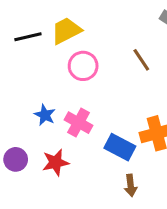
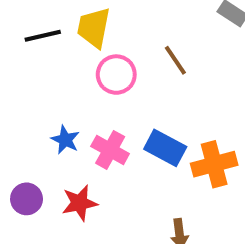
yellow trapezoid: (66, 31) -> (94, 28), turned -52
brown line: (141, 60) -> (175, 60), moved
blue rectangle: (120, 147) -> (165, 148), moved

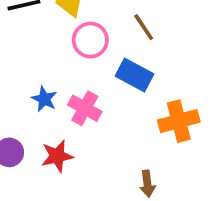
blue rectangle: (165, 148) -> (135, 75), moved

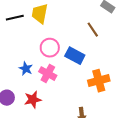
brown line: (144, 27) -> (93, 30), moved
pink circle: (90, 40) -> (50, 48), moved

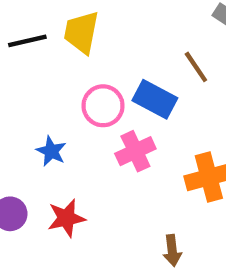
blue rectangle: (75, 56) -> (155, 99), moved
pink cross: (48, 74) -> (135, 151), moved, turned 36

